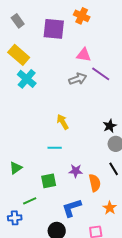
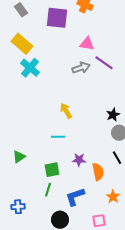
green line: (30, 201) -> (48, 190), moved, turned -48

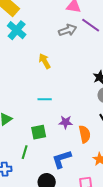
yellow arrow: (66, 111) -> (45, 61), moved
green line: (48, 190) -> (25, 152), moved

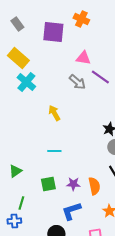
gray arrow: (68, 30) -> (77, 82), turned 60
purple star: (66, 122) -> (73, 184), moved
green line: (25, 152) -> (21, 203), moved

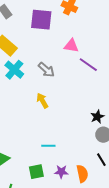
gray arrow: (77, 82) -> (46, 70), moved
cyan line: (54, 151) -> (48, 146), moved

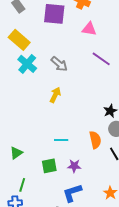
pink triangle: (71, 46) -> (89, 29), moved
yellow arrow: (42, 101) -> (55, 95), turned 56
orange semicircle: (82, 174) -> (95, 140), moved

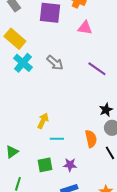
purple line: (101, 59) -> (97, 69), moved
yellow arrow: (55, 95) -> (43, 121), moved

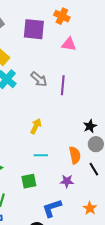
purple line: (97, 69) -> (63, 85), moved, turned 60
yellow arrow: (43, 121) -> (36, 126), moved
purple star: (70, 165) -> (67, 181), moved

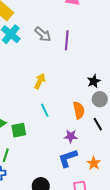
cyan line: (41, 155) -> (45, 110), turned 64
green square: (29, 181) -> (19, 130), moved
blue L-shape: (52, 208) -> (68, 158), moved

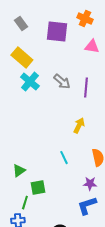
yellow arrow: (40, 81) -> (79, 126), moved
green square: (19, 130) -> (38, 188), moved

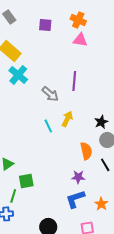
orange cross: (85, 19) -> (78, 20), moved
purple square: (57, 32) -> (45, 25), size x0.6
gray arrow: (62, 82) -> (50, 94), moved
cyan line: (64, 158) -> (48, 126), moved

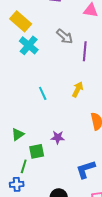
gray arrow: (50, 94) -> (65, 36), moved
cyan line: (48, 126) -> (43, 93), moved
purple star: (78, 177) -> (58, 137), moved

